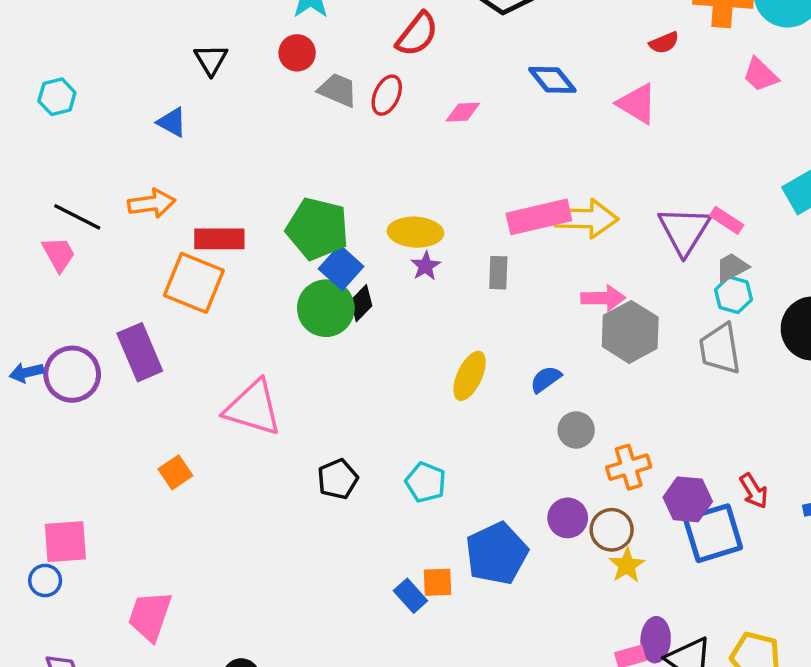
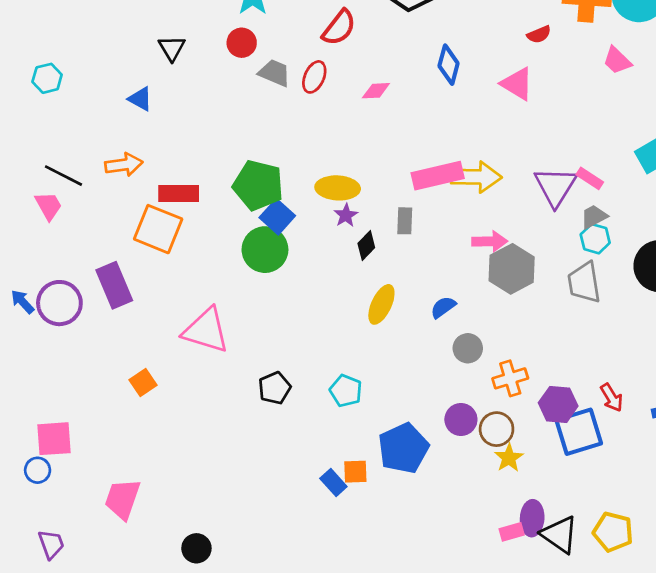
blue diamond: (552, 80) -> (449, 65), turned 54
black diamond: (361, 303) -> (366, 245), moved
blue arrow: (26, 372) -> (22, 302), turned 60

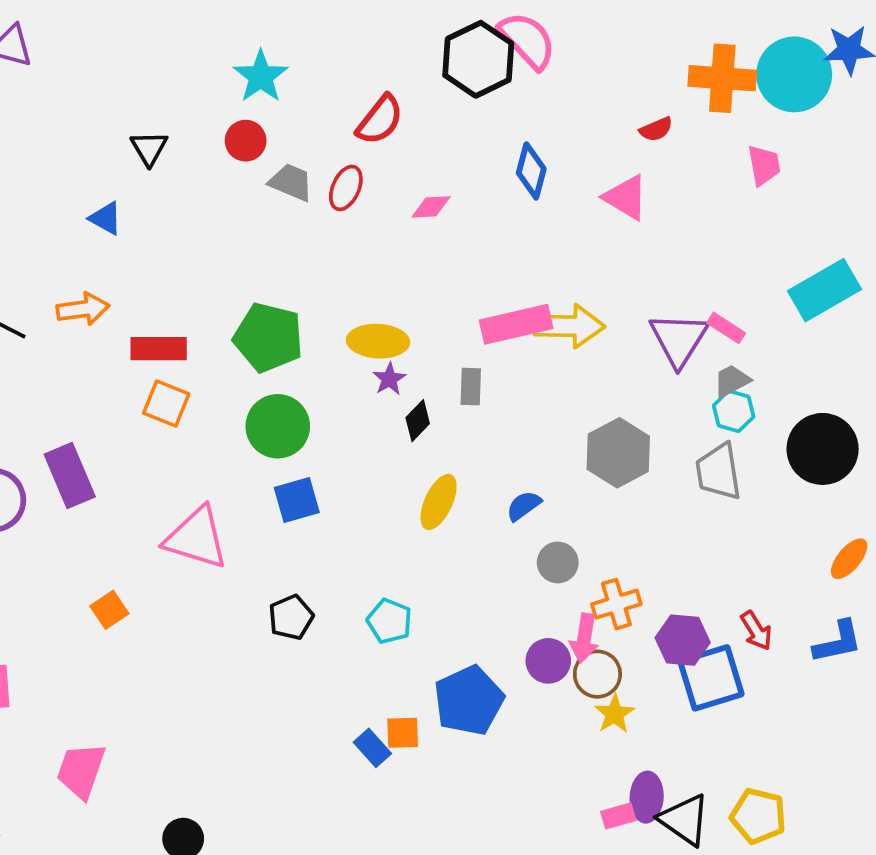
pink trapezoid: (617, 61) -> (764, 165), turned -144
blue square: (277, 217) -> (297, 500), moved, turned 32
orange square: (158, 229) -> (166, 404), moved, size x0.7
pink arrow: (490, 241) -> (584, 638), moved, turned 100

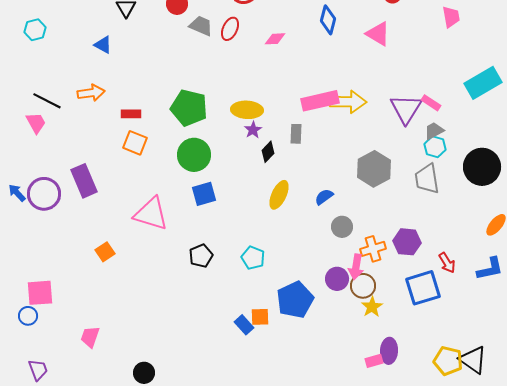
red rectangle: (159, 349) -> (131, 114), size x0.7
purple hexagon: (683, 640) -> (407, 242), moved
pink trapezoid: (81, 771) -> (90, 337), size x0.7
black triangle: (684, 820) -> (473, 360), moved

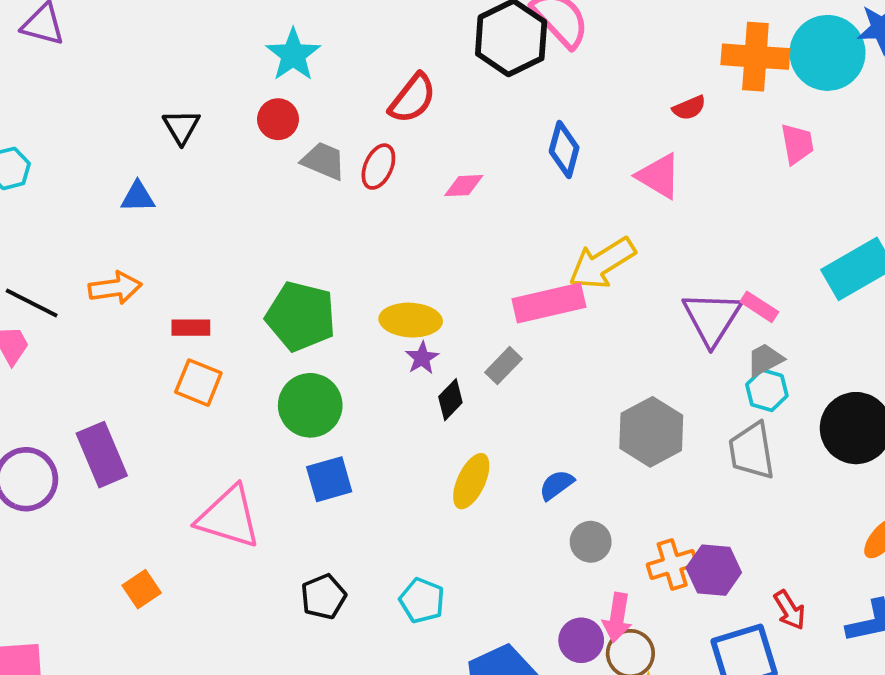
blue triangle: (103, 45) -> (138, 197), turned -30
yellow arrow: (348, 102) -> (602, 263), moved, turned 147
gray rectangle: (296, 134) -> (503, 366), turned 42
orange cross: (373, 249) -> (672, 564), moved

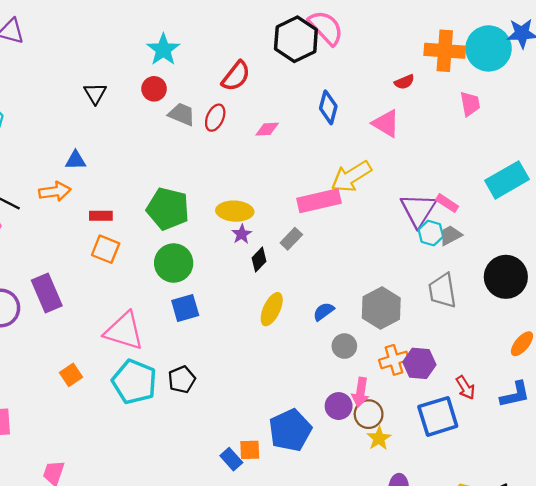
blue triangle: (138, 197) -> (76, 160), moved
cyan hexagon: (767, 390) -> (431, 233), moved
gray hexagon: (651, 432) -> (381, 308), moved
cyan pentagon: (422, 600) -> (134, 382), moved, size x1.6

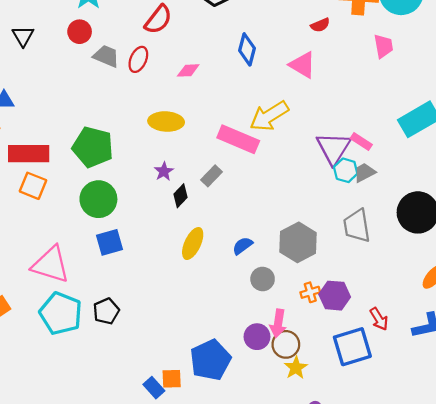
pink rectangle: (319, 201) -> (238, 139), turned 36
yellow ellipse: (235, 211) -> (166, 122), moved
red rectangle: (101, 216) -> (29, 154), size x1.8
orange cross: (394, 360) -> (310, 292), size x0.7

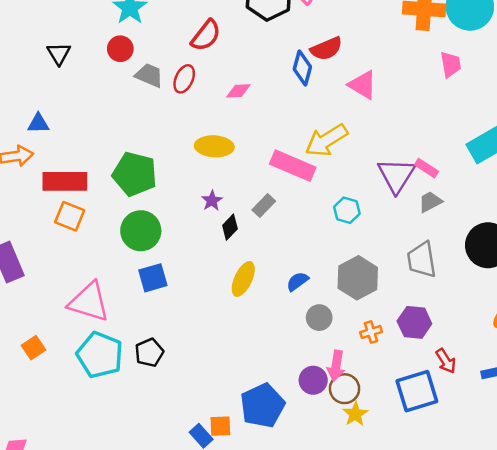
red semicircle: (320, 25) -> (326, 49), moved, size x1.5
cyan hexagon: (346, 170) -> (347, 210), moved
purple hexagon: (335, 296) -> (414, 322), moved

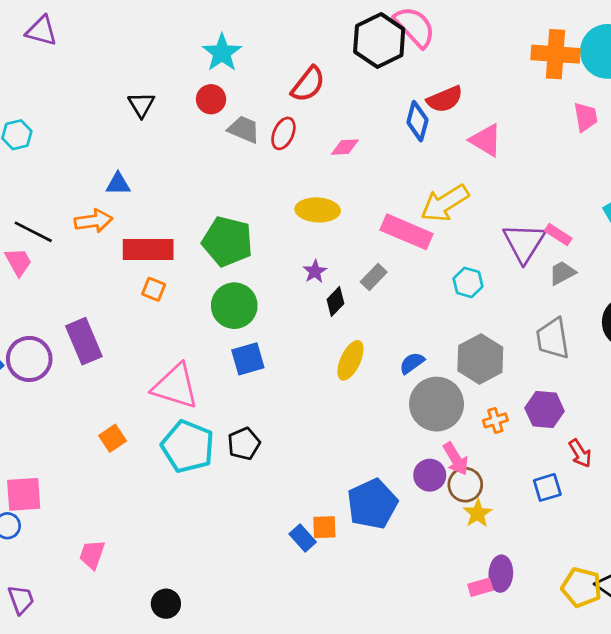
orange square: (70, 216) -> (154, 289), size x0.7
gray circle: (319, 318) -> (437, 404), size x1.8
pink arrow: (336, 366) -> (456, 459), turned -40
blue square: (417, 391) -> (547, 487), size x0.6

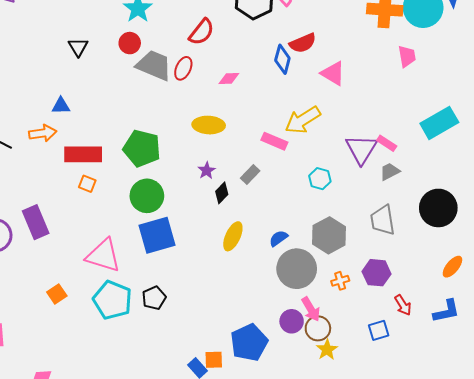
gray trapezoid: (244, 129) -> (154, 65), size x1.5
pink rectangle: (406, 232) -> (274, 141), size x0.7
blue square: (248, 359) -> (157, 235), size x1.5

